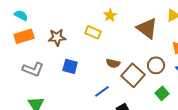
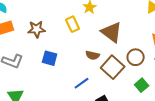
brown triangle: (147, 28) -> (112, 32), moved
yellow rectangle: (93, 32) -> (73, 24), turned 42

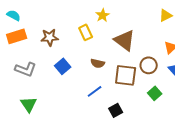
brown semicircle: (93, 55) -> (98, 63), moved
blue square: (50, 58) -> (63, 66), turned 35
brown square: (113, 67) -> (126, 75), turned -35

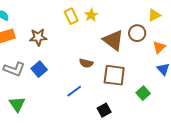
yellow rectangle: (86, 32) -> (71, 16), moved
brown circle: (149, 65) -> (137, 33), moved
blue square: (63, 66) -> (39, 69), moved
blue line: (95, 91) -> (74, 91), moved

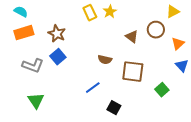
brown star: (38, 37) -> (57, 34), turned 30
brown triangle: (113, 40) -> (132, 37), size x0.6
blue square: (39, 69) -> (58, 57), moved
black square: (104, 110) -> (114, 108), moved, turned -32

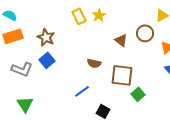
green square: (162, 90) -> (138, 94), moved

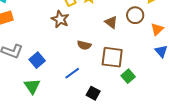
brown star: (46, 37) -> (60, 19), moved
blue square: (47, 60) -> (37, 60), moved
green triangle: (25, 104) -> (32, 86), moved

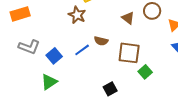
blue line: (72, 73) -> (82, 50), moved
green triangle: (32, 86) -> (49, 82), turned 30
black square: (93, 93) -> (110, 89), turned 32

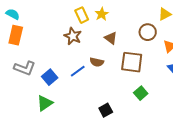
orange rectangle: (20, 14) -> (16, 35), turned -60
brown triangle: (128, 18) -> (111, 38), moved
brown square: (129, 53) -> (132, 62), moved

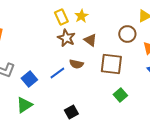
brown star: (73, 36) -> (66, 38), moved
black square: (106, 110) -> (71, 112), moved

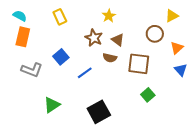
yellow rectangle: (61, 17) -> (60, 17), moved
brown semicircle: (76, 64) -> (110, 58), moved
blue square: (29, 79) -> (61, 57), moved
black square: (71, 112) -> (99, 112), size x1.6

